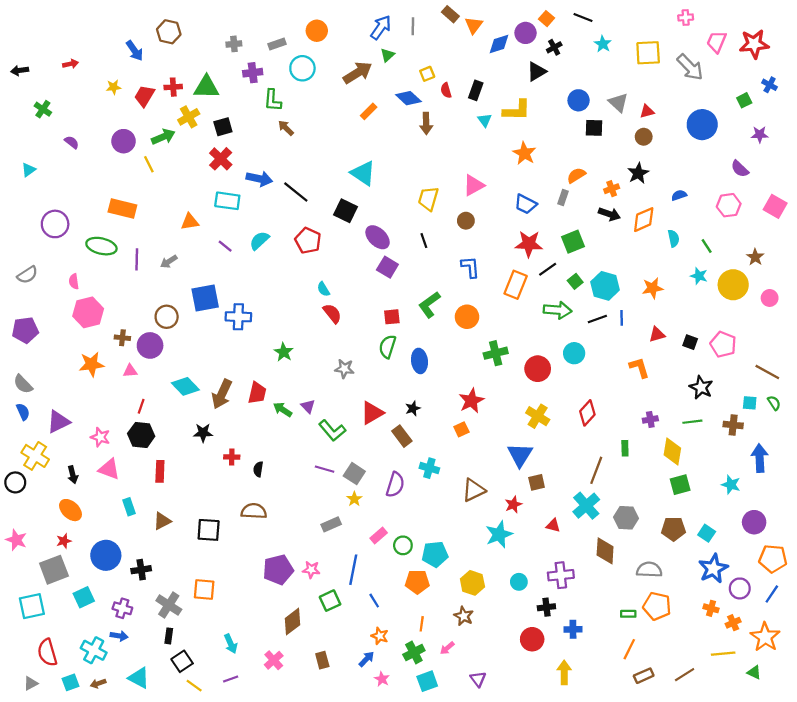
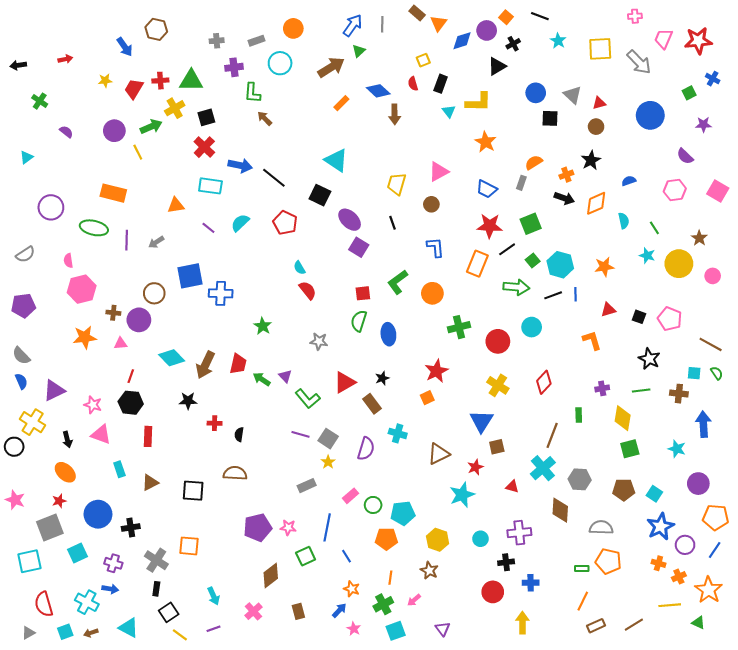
yellow square: (427, 74) -> (423, 60), moved

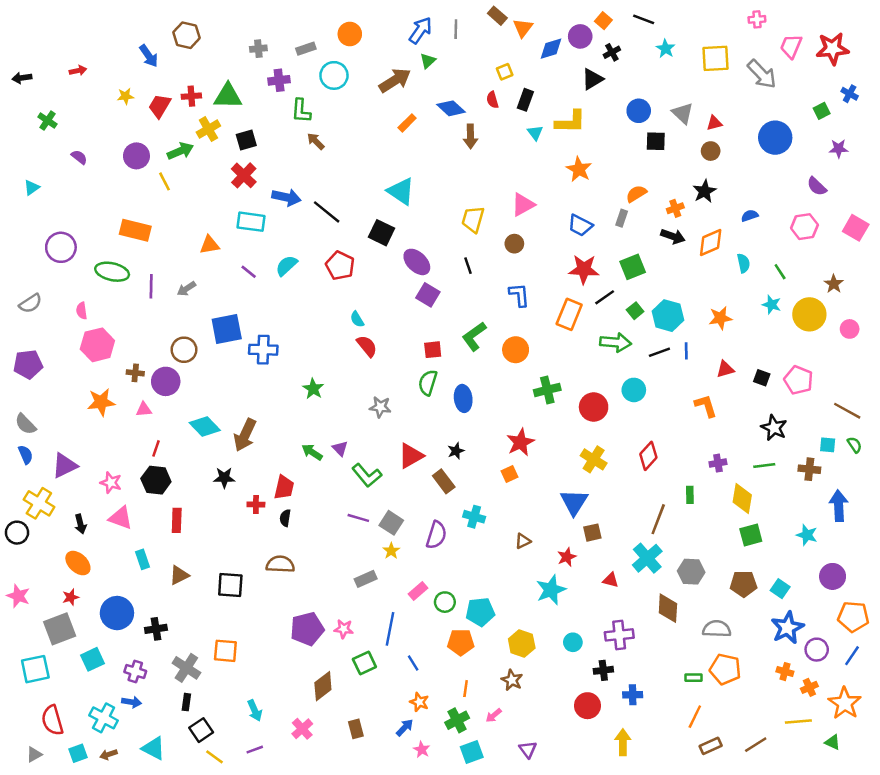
red trapezoid: (238, 364) -> (284, 487), moved
brown triangle: (439, 454) -> (523, 541), size x0.6

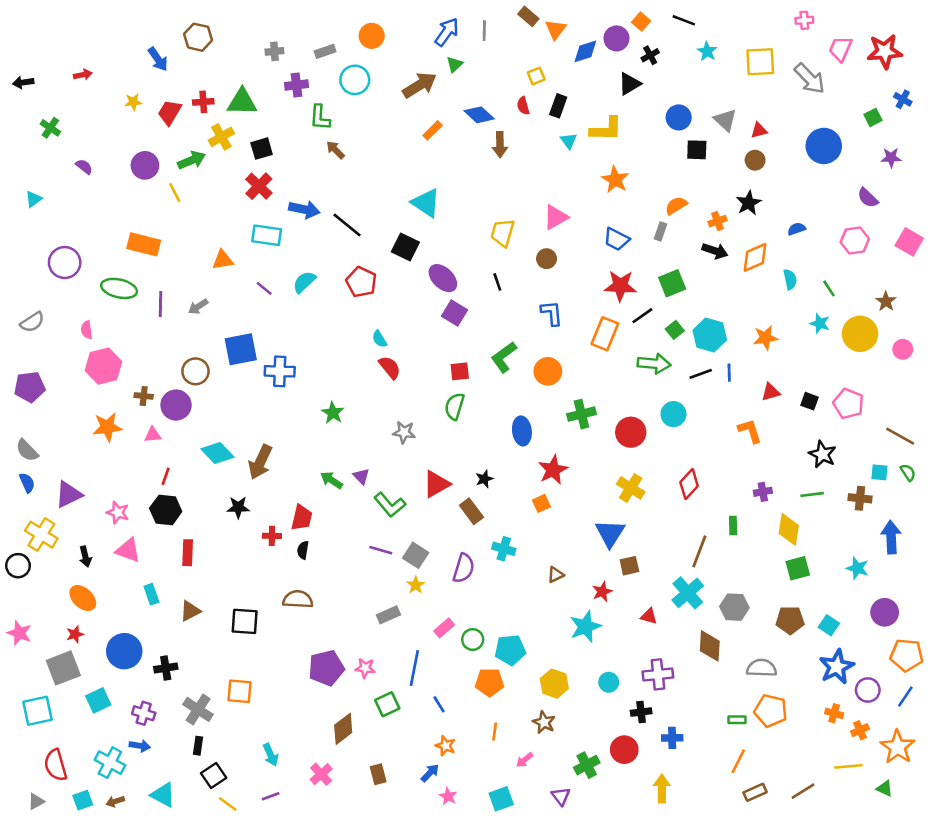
blue ellipse: (463, 398) -> (522, 431), moved
green cross: (457, 720) -> (587, 765), moved

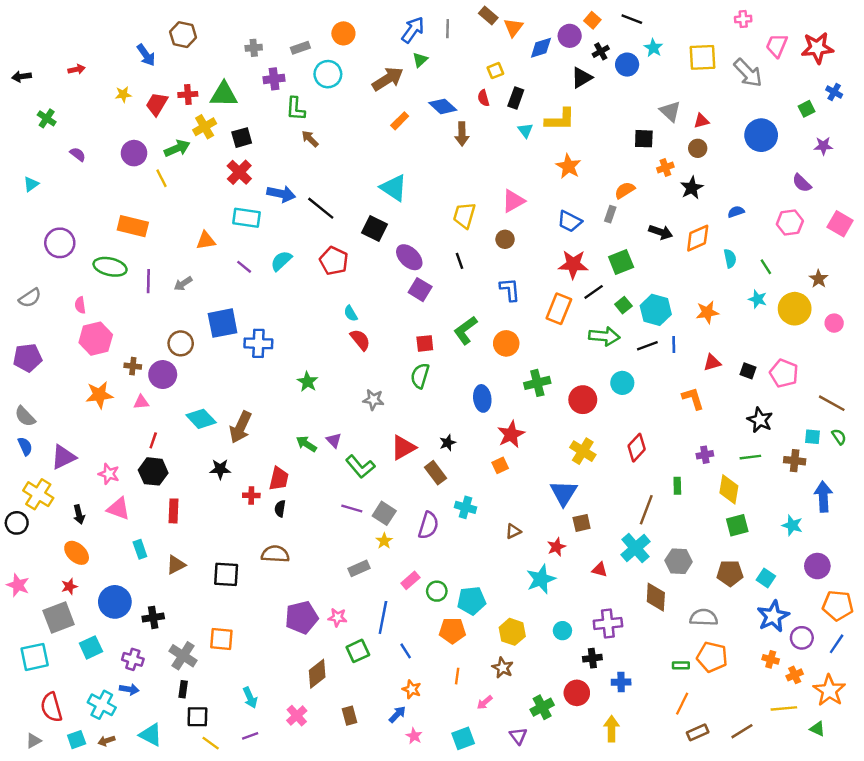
blue circle: (679, 117) -> (627, 65), moved
orange cross: (718, 221) -> (665, 167), moved
black square: (214, 776) -> (197, 717), turned 35

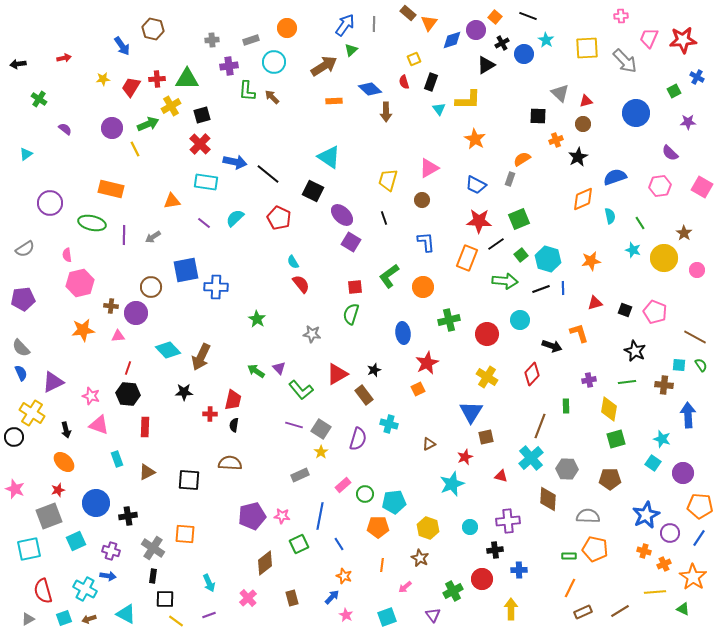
orange rectangle: (400, 121) -> (334, 101), turned 42
brown arrow: (310, 139) -> (272, 97), moved
blue semicircle: (736, 212) -> (615, 177), size x1.6
black arrow: (661, 232) -> (552, 346), moved
cyan square: (766, 578) -> (653, 463), moved

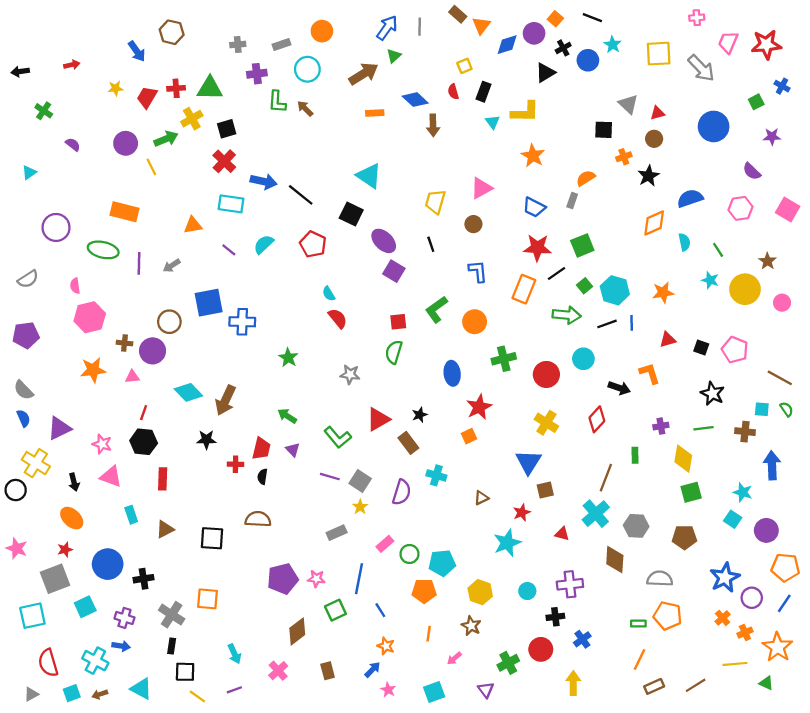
purple triangle: (279, 368) -> (293, 450), moved
orange cross: (644, 551) -> (723, 618), turned 32
blue cross: (519, 570) -> (582, 639), turned -35

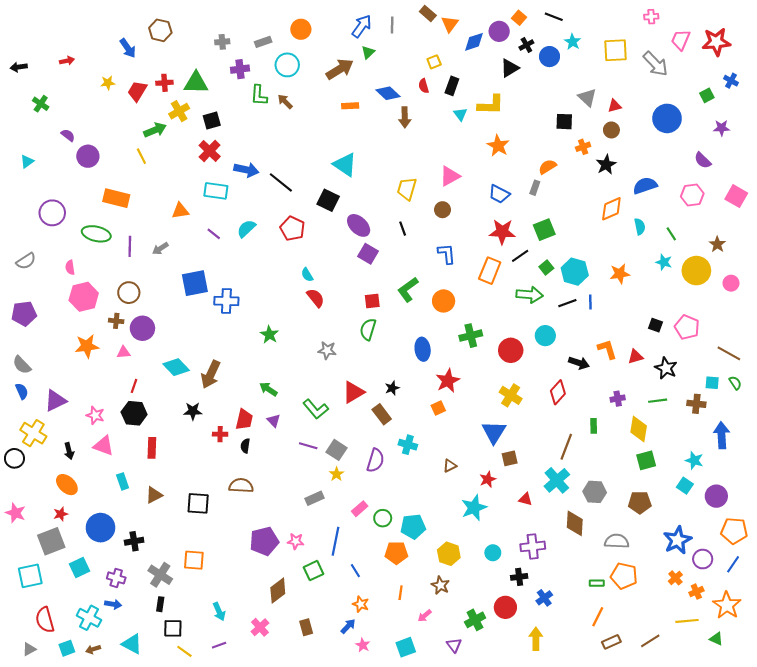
purple circle: (126, 143) -> (88, 156), moved
brown circle: (169, 322) -> (129, 293), moved
red triangle: (668, 340) -> (636, 357), moved

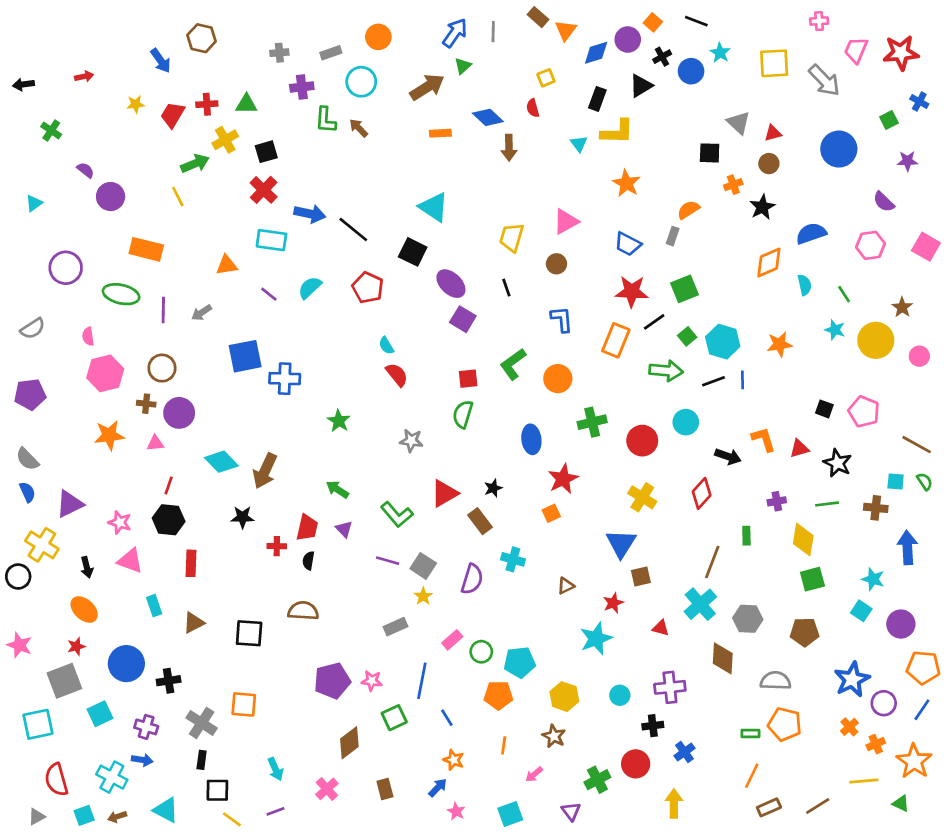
green triangle: (196, 83) -> (246, 104), size x0.7
black rectangle: (452, 86) -> (597, 99), moved

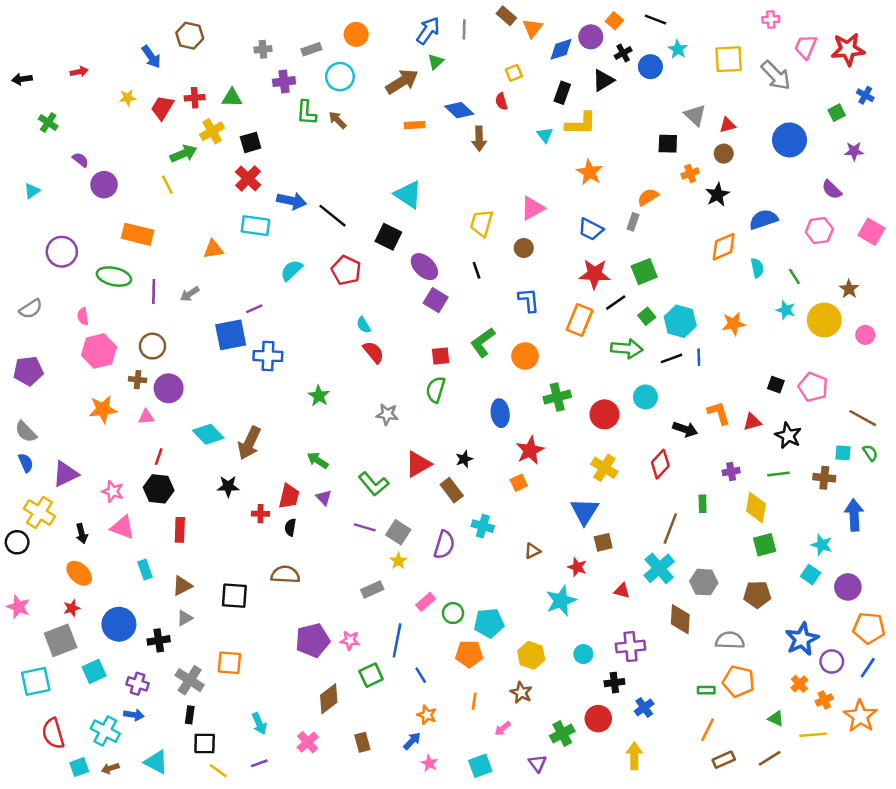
purple line: (269, 294) -> (254, 309), moved, turned -63
red star: (613, 603) -> (577, 567), turned -30
green triangle: (901, 803) -> (776, 719), moved
gray triangle: (37, 817) -> (185, 618), moved

